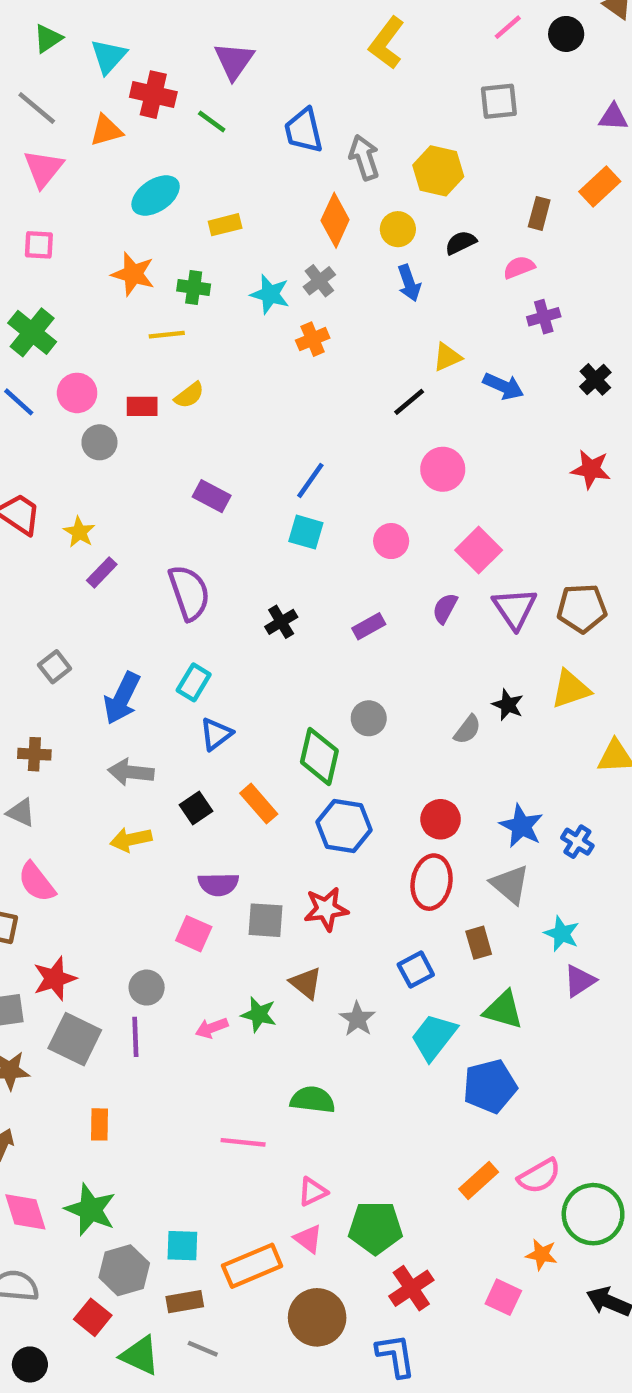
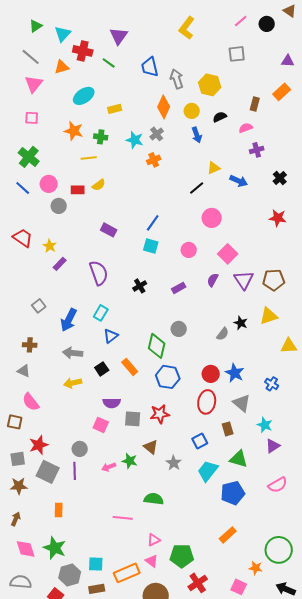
blue star: (521, 826) -> (235, 373), moved
pink semicircle: (539, 1176) -> (278, 485), moved

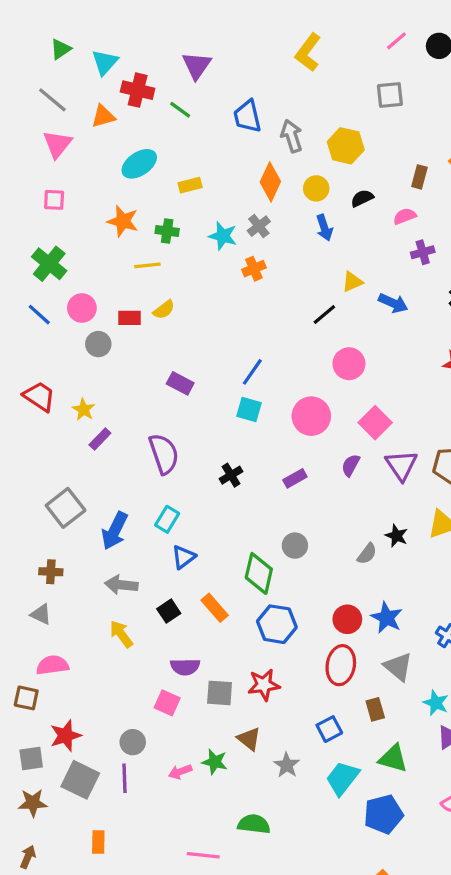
pink circle: (189, 250) -> (311, 416), size x1.5
gray square: (39, 306) -> (66, 508), size x1.6
yellow arrow: (73, 383) -> (121, 634), turned 66
pink semicircle: (31, 402) -> (52, 665), turned 120

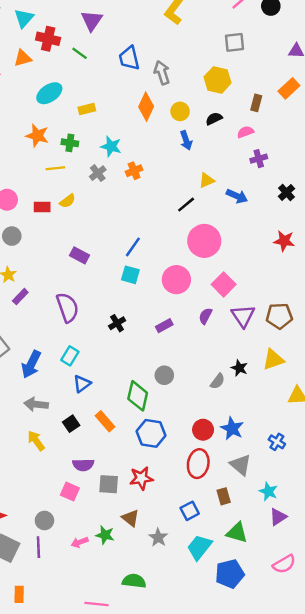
yellow hexagon: (346, 146) -> (218, 80), moved
gray cross: (259, 226) -> (98, 173), moved
gray circle: (98, 344) -> (12, 236), moved
pink circle: (349, 364) -> (204, 241), size x1.4

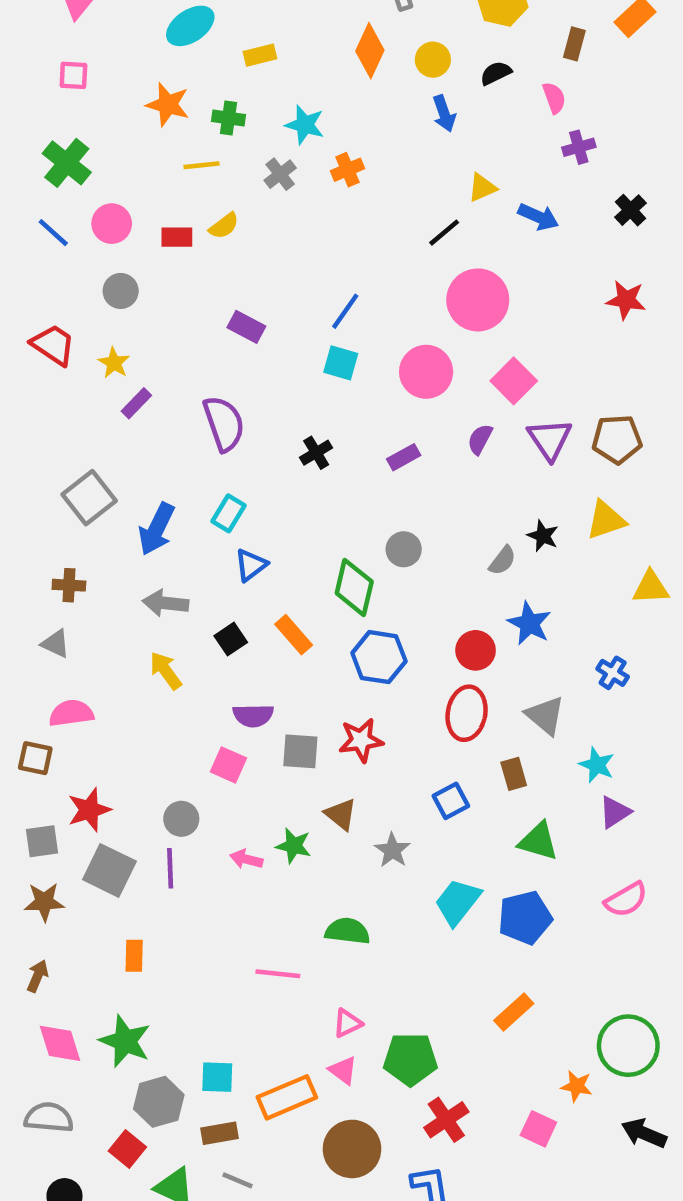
pink semicircle: (245, 132) -> (554, 98), turned 91
blue star: (232, 428) -> (529, 623), moved
pink arrow: (80, 542) -> (246, 859), turned 35
cyan trapezoid: (199, 547) -> (458, 902), moved

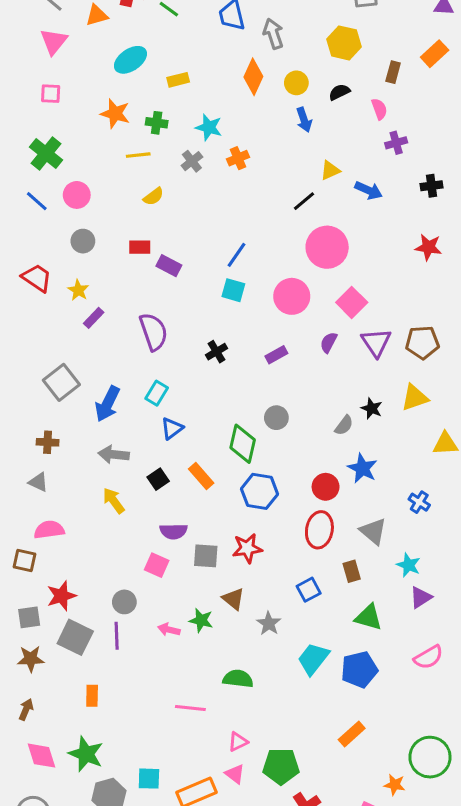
black cross: (631, 210) -> (432, 186), turned 35
red rectangle: (177, 237) -> (140, 247), moved

